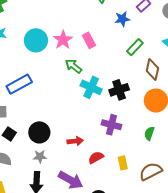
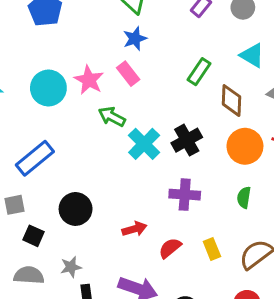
blue star: (122, 19) -> (135, 39), moved
cyan cross: (91, 87) -> (144, 144), turned 30
black circle: (39, 132) -> (76, 209), moved
gray star: (40, 156) -> (71, 267), moved

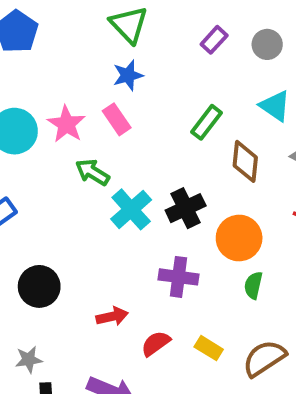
orange circle: (245, 146) -> (239, 238), moved
yellow rectangle: (212, 249) -> (209, 348), turned -40

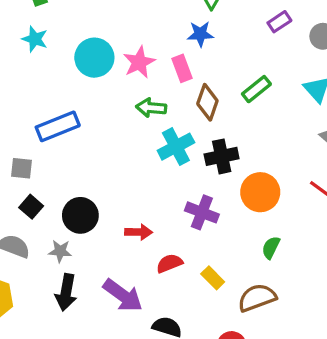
brown diamond: (245, 161) -> (207, 102), moved
green arrow: (92, 172) -> (151, 108), turned -40
green semicircle: (253, 285) -> (271, 248), moved
black circle: (39, 286) -> (80, 215), moved

